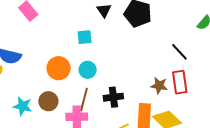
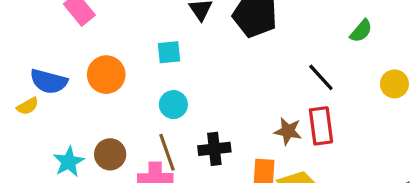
orange circle: (59, 68) -> (106, 75), moved
brown line: (84, 100) -> (167, 152), turned -35
cyan star: (23, 106) -> (69, 162), turned 30

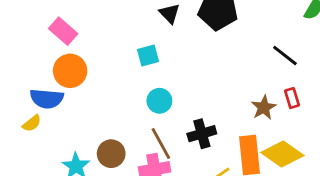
orange circle: (106, 75) -> (70, 71), moved
red rectangle: (321, 126) -> (292, 98), size x0.6
brown star: (288, 131) -> (264, 107), turned -30

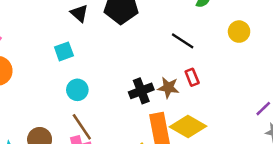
brown star: (264, 107) -> (168, 88), turned -30
black cross: (202, 134) -> (141, 91), moved

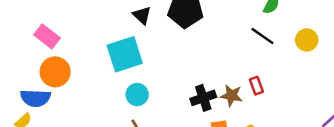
black line: (183, 41) -> (262, 36), moved
cyan square: (64, 51) -> (125, 54), size x1.8

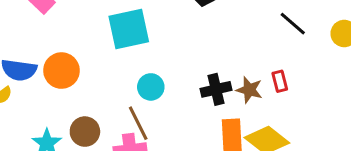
orange circle: (55, 72) -> (61, 71), moved
cyan circle: (137, 95) -> (151, 87), moved

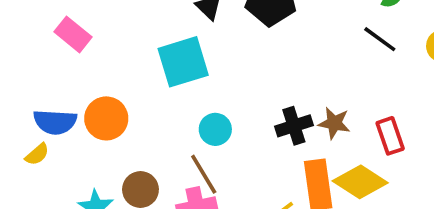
red rectangle: (280, 81) -> (390, 136), moved, size x1.4

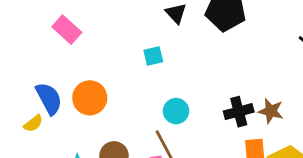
cyan square: (183, 62) -> (153, 56), size x0.5
blue semicircle: (55, 122) -> (49, 98), turned -124

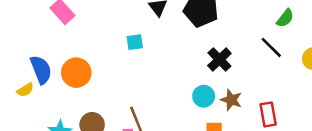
cyan circle: (176, 111) -> (204, 96), moved
black cross: (239, 112) -> (219, 60), moved, turned -35

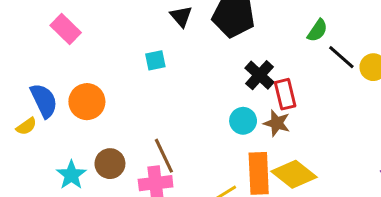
green semicircle: (285, 18) -> (317, 30), moved
black line: (271, 47) -> (341, 57), moved
red rectangle: (268, 114) -> (285, 94), moved

